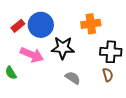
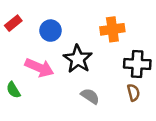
blue circle: (41, 25) -> (51, 31), size x0.7
red rectangle: (18, 26) -> (13, 23), moved
black star: (63, 48) -> (78, 59), turned 30

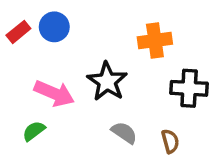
blue circle: (51, 31) -> (54, 27), moved
green semicircle: (13, 90) -> (34, 131), moved, turned 84
brown semicircle: (133, 92) -> (170, 141), moved

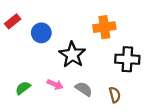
blue circle: (54, 27) -> (41, 33), moved
pink arrow: (54, 93) -> (55, 84), moved, size x0.6

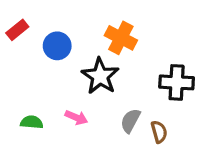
orange cross: (104, 27) -> (121, 38), moved, turned 35
green semicircle: (23, 88) -> (32, 122), turned 42
gray semicircle: (84, 89) -> (130, 121), moved, turned -96

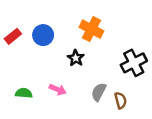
red rectangle: (17, 30) -> (13, 36), moved
black star: (100, 76) -> (76, 58), size x0.6
black cross: (177, 82) -> (134, 63), turned -30

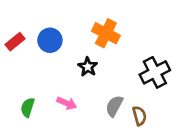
green semicircle: (24, 93) -> (28, 107), turned -77

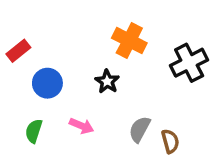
blue circle: (50, 40) -> (47, 83), moved
black cross: (155, 72) -> (189, 63), moved

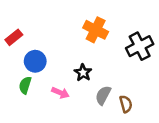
black star: (107, 81) -> (83, 73), moved
green semicircle: (34, 131) -> (25, 85), moved

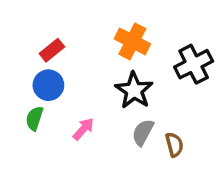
red rectangle: (14, 37) -> (52, 50), moved
black star: (83, 73) -> (134, 90), moved, size x1.5
pink arrow: (60, 93) -> (83, 129), turned -72

